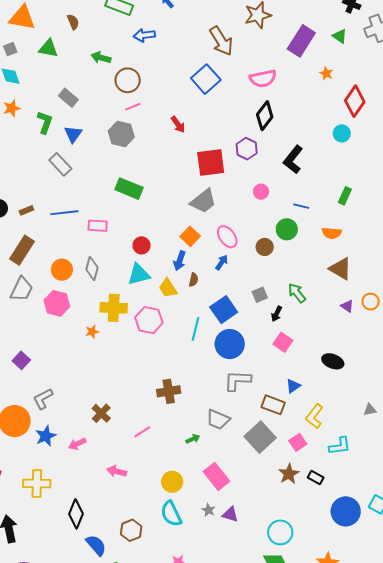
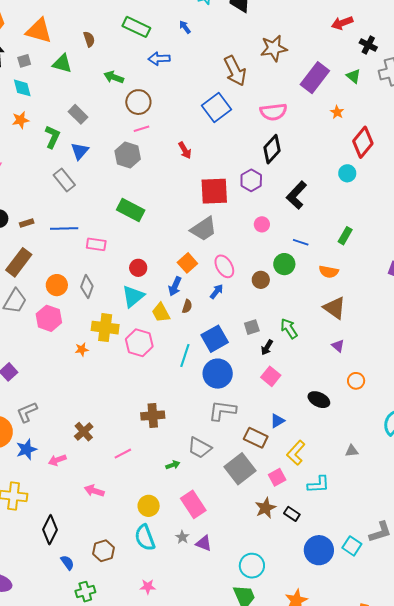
cyan triangle: (139, 274) -> (133, 296), turned -30
orange circle: (371, 302) -> (356, 381), moved
blue semicircle: (96, 545) -> (67, 563), size x0.7

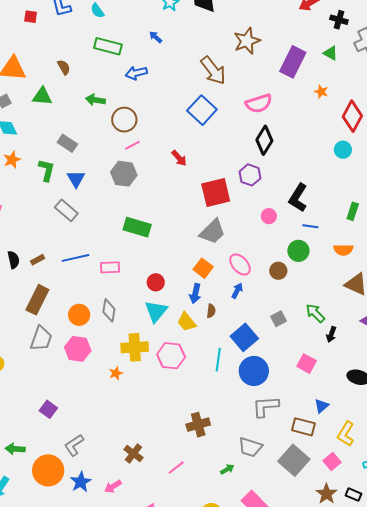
black L-shape: (297, 195) -> (298, 198), moved
black arrow: (267, 347) -> (331, 334), moved

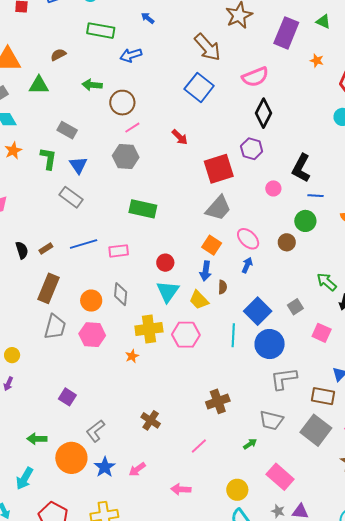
brown semicircle: (64, 67) -> (58, 55), turned -84
gray square: (278, 319) -> (295, 307), moved
brown cross: (133, 454) -> (151, 420), moved

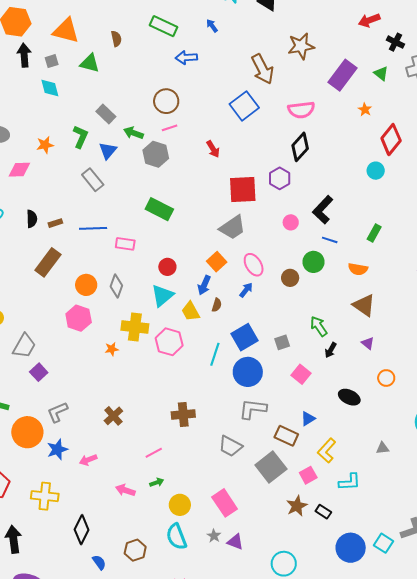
brown semicircle: (58, 55) -> (116, 39), turned 91
green arrow: (92, 85) -> (134, 133), moved
orange star: (13, 151) -> (45, 145), moved
gray trapezoid: (55, 327) -> (24, 346), moved
green arrow: (250, 444) -> (157, 482), moved

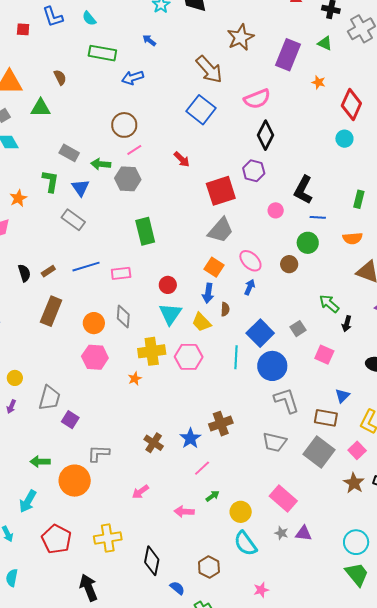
green rectangle: (159, 209) -> (145, 231), turned 64
gray L-shape: (253, 409) -> (287, 400), turned 80
gray L-shape: (57, 412) -> (99, 453), turned 40
blue star: (57, 449) -> (190, 438), moved

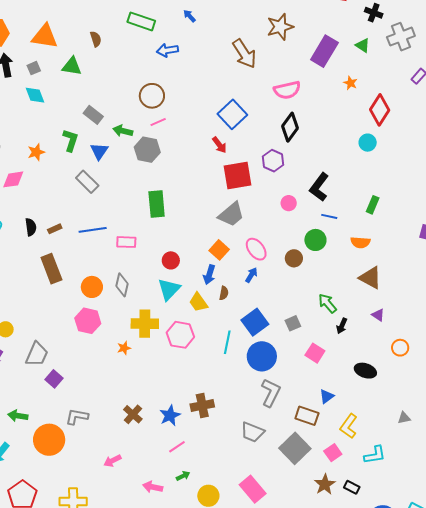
blue square: (201, 110) -> (232, 114), moved
red arrow: (182, 159) -> (219, 145), moved
brown rectangle: (51, 311) -> (51, 269), turned -52
gray L-shape: (287, 400) -> (271, 393), turned 36

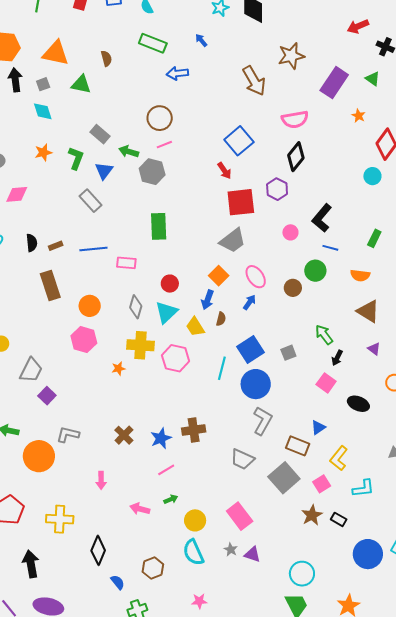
orange star: (36, 152) -> (43, 152), moved
gray diamond: (122, 285) -> (136, 307), moved
pink square: (315, 353) -> (326, 383), moved
pink arrow: (112, 461) -> (101, 480), turned -66

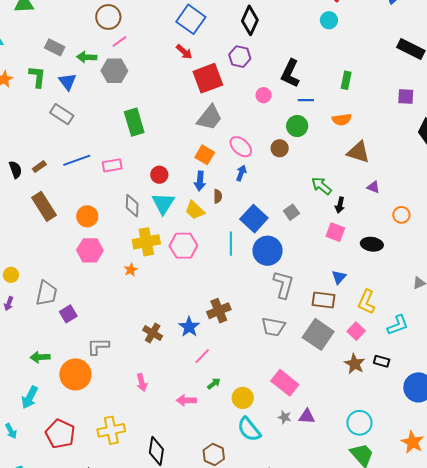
purple square: (47, 396) -> (68, 314), turned 30

